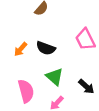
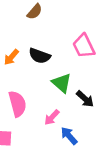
green triangle: (55, 77) -> (62, 83), moved

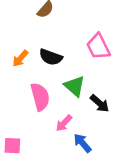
pink semicircle: (17, 104) -> (40, 97), moved

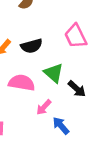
black semicircle: (51, 57) -> (31, 46), turned -35
pink semicircle: (40, 97) -> (22, 83), turned -65

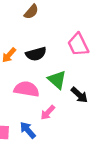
blue arrow: (61, 126) -> (28, 130), moved

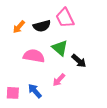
pink trapezoid: (78, 45) -> (65, 18), moved
pink arrow: (48, 113) -> (59, 80), moved

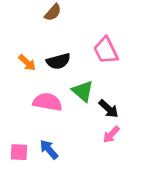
pink trapezoid: (65, 18) -> (106, 50), moved
orange arrow: (19, 27) -> (27, 63), turned -88
pink arrow: (59, 80) -> (111, 135), moved

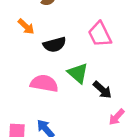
orange arrow: (27, 63) -> (26, 27), moved
pink arrow: (111, 135) -> (117, 117), moved

